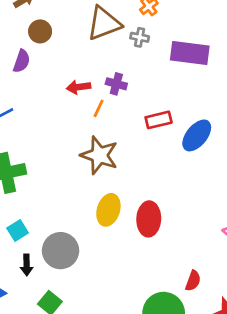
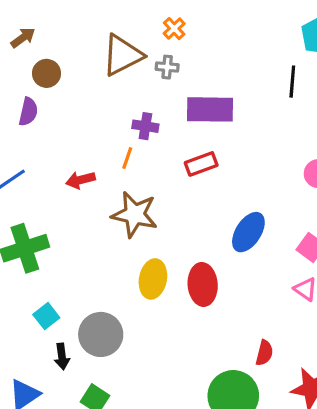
purple rectangle: (190, 53) -> (210, 109), moved
red arrow: (78, 87) -> (80, 180), moved
blue ellipse: (197, 135) -> (248, 232), moved

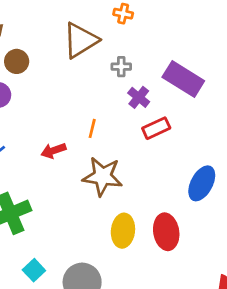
orange cross: (174, 29) -> (123, 14), turned -30
gray cross: (167, 67) -> (121, 67), moved
purple rectangle: (210, 109) -> (183, 79), moved, turned 36
purple cross: (145, 126) -> (139, 97), moved, turned 35

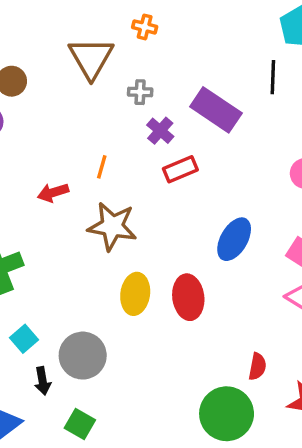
brown triangle: (80, 40) -> (91, 58), turned -30

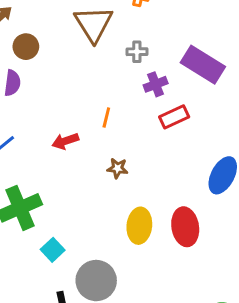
purple cross: (160, 131) -> (156, 84), turned 30
brown star: (112, 226) -> (117, 168), size x0.5
cyan square: (24, 339) -> (53, 250), moved

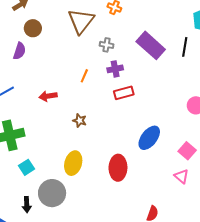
purple rectangle: (203, 65) -> (151, 45), moved
orange line: (106, 117) -> (84, 76), moved
yellow ellipse: (139, 226) -> (73, 163), moved

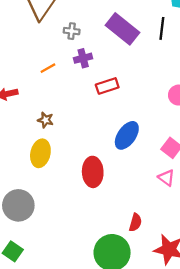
orange line: (84, 76) -> (48, 68), turned 40
red rectangle: (124, 93) -> (107, 86), moved
yellow ellipse: (73, 163) -> (40, 153), moved

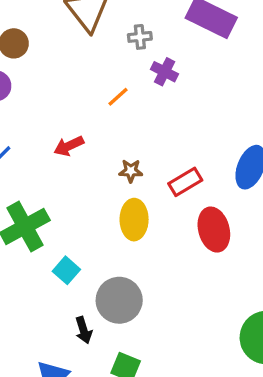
purple cross: (83, 58) -> (165, 72), turned -36
red rectangle: (107, 86) -> (185, 182), moved

